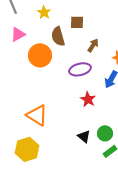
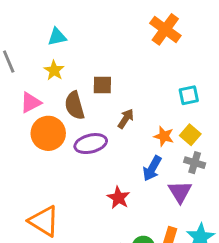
pink triangle: (18, 34) -> (31, 103), moved
purple ellipse: (80, 69) -> (91, 144), moved

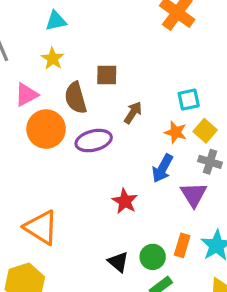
cyan square: (189, 95) -> (189, 100), moved

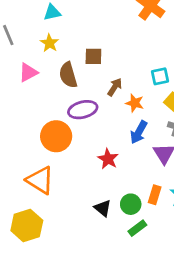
orange circle: (46, 129) -> (56, 136), moved
orange star: (176, 132) -> (135, 103), moved

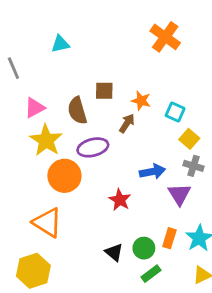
yellow star: (49, 43) -> (46, 140), moved, size x1.6
cyan square: (160, 76) -> (175, 112), turned 36
orange star: (135, 103) -> (141, 101), moved
blue arrow: (139, 132) -> (152, 172), turned -130

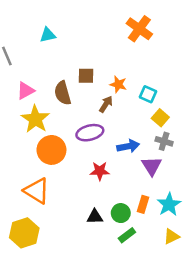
purple ellipse: (93, 147) -> (90, 133), moved
red star: (120, 200) -> (100, 171), turned -30
black triangle: (114, 252) -> (95, 217), turned -42

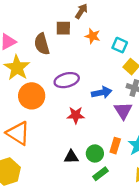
brown arrow: (106, 104) -> (81, 11), moved

